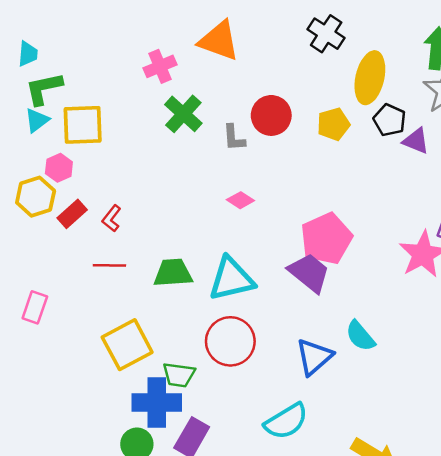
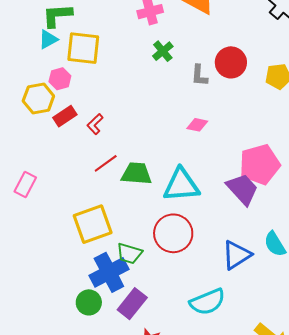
green cross: (183, 114) -> (163, 51), size x0.7
pink diamond: (240, 200) -> (197, 125), turned -30
red line: (109, 265) -> (106, 163), moved, turned -45
blue cross: (157, 402) -> (109, 272), turned -36

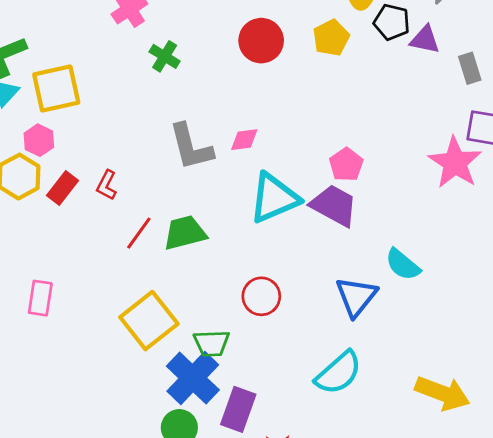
gray L-shape: (199, 75) -> (191, 147), moved, size x1.6
pink pentagon: (260, 165) -> (346, 165), size x0.6
cyan triangle: (181, 185) -> (274, 198), moved
red circle: (173, 233) -> (261, 296), size x0.7

